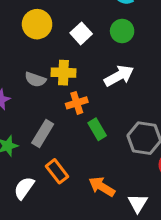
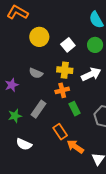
yellow cross: (63, 73) -> (65, 70), moved
orange rectangle: (57, 171) -> (60, 132), moved
white semicircle: (24, 188) -> (24, 144), turned -105

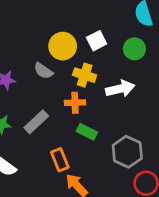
yellow circle: (39, 37) -> (63, 46), moved
green rectangle: (75, 109) -> (87, 132), turned -48

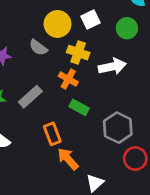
orange cross: (75, 103) -> (68, 79), turned 30

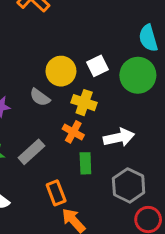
green circle: (127, 28) -> (138, 75), size x1.5
white arrow: (112, 66) -> (119, 137), moved
green rectangle: (79, 107) -> (85, 163), turned 60

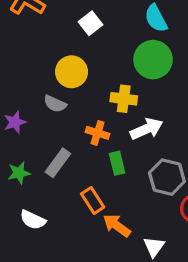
white square: (97, 66) -> (90, 23), moved
yellow cross: (84, 103) -> (124, 99), moved

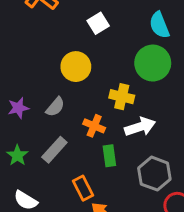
gray semicircle: (55, 104) -> (55, 107), moved, turned -80
green star: (19, 173) -> (17, 155), turned -30

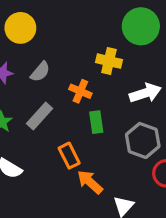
yellow circle: (76, 67) -> (20, 28), moved
white arrow: (140, 127) -> (145, 93), moved

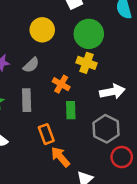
green circle: (141, 26) -> (89, 34), moved
yellow circle: (20, 28) -> (42, 30), moved
gray rectangle: (40, 116) -> (27, 100), turned -50

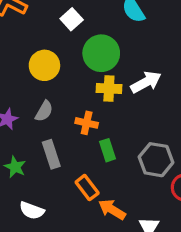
white arrow: (112, 92) -> (146, 82), moved

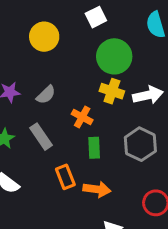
yellow circle: (44, 65) -> (44, 37), moved
gray rectangle: (51, 154) -> (41, 137), turned -32
gray hexagon: (156, 160) -> (140, 144), moved
orange arrow: (112, 210) -> (97, 189), moved, turned 140

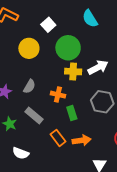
yellow circle: (44, 37) -> (29, 48), moved

